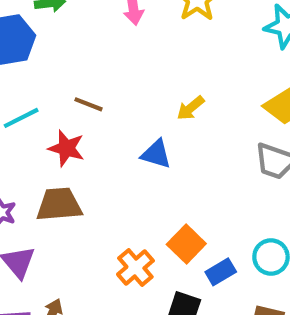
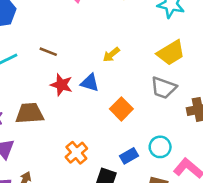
red star: (66, 148) -> (61, 85), moved
orange square: (186, 244) -> (121, 109), moved

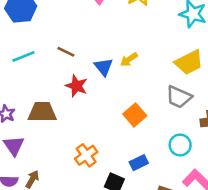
blue triangle: (90, 83) -> (104, 67), moved, turned 30
cyan circle: (160, 147) -> (180, 145), moved

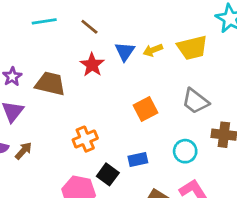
yellow trapezoid: (189, 62) -> (192, 48), moved

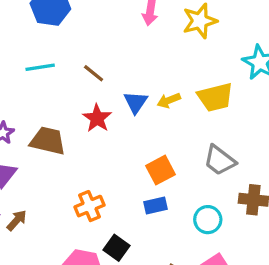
blue rectangle: (138, 159) -> (155, 206), moved

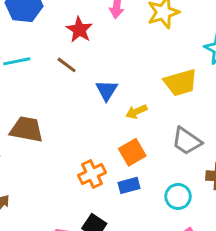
yellow arrow: (169, 100) -> (136, 112), moved
red star: (97, 118) -> (79, 30), moved
orange cross: (90, 206) -> (92, 174), moved

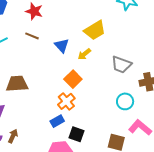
yellow trapezoid: (180, 83) -> (95, 30), moved
orange square: (132, 152) -> (73, 79), moved
blue rectangle: (129, 185) -> (57, 121), moved

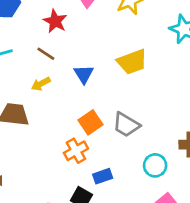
yellow arrow: (84, 54) -> (41, 84), moved
gray trapezoid: (121, 65) -> (126, 125), moved
blue rectangle: (57, 121) -> (103, 176), moved

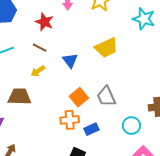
gray trapezoid: (126, 125) -> (106, 96), turned 40
orange cross: (76, 151) -> (70, 120), turned 30
blue rectangle: (103, 176) -> (91, 129), moved

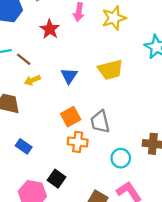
brown line: (40, 48) -> (24, 59), moved
orange cross: (70, 120) -> (78, 142), moved
blue rectangle: (91, 129) -> (24, 146), moved, turned 48

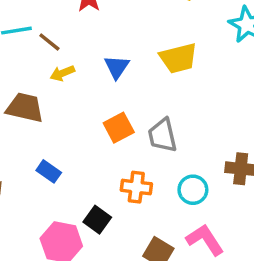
orange cross: (78, 142) -> (136, 187), moved

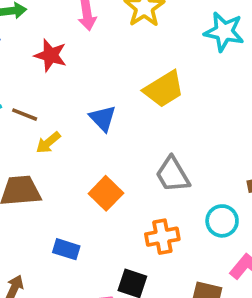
orange square: (119, 128) -> (106, 193), moved

